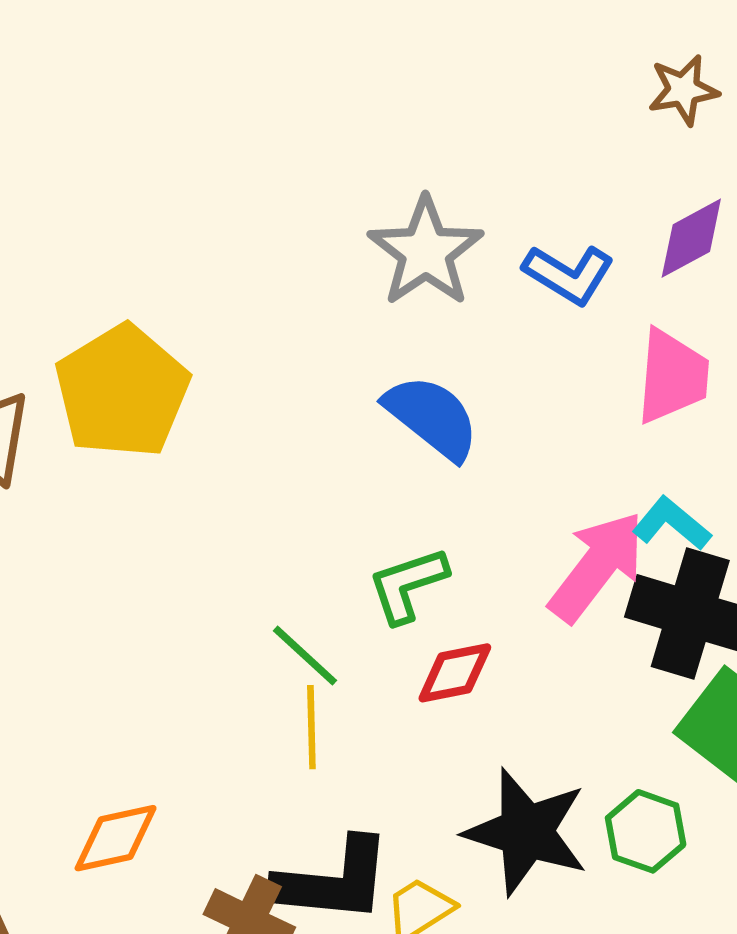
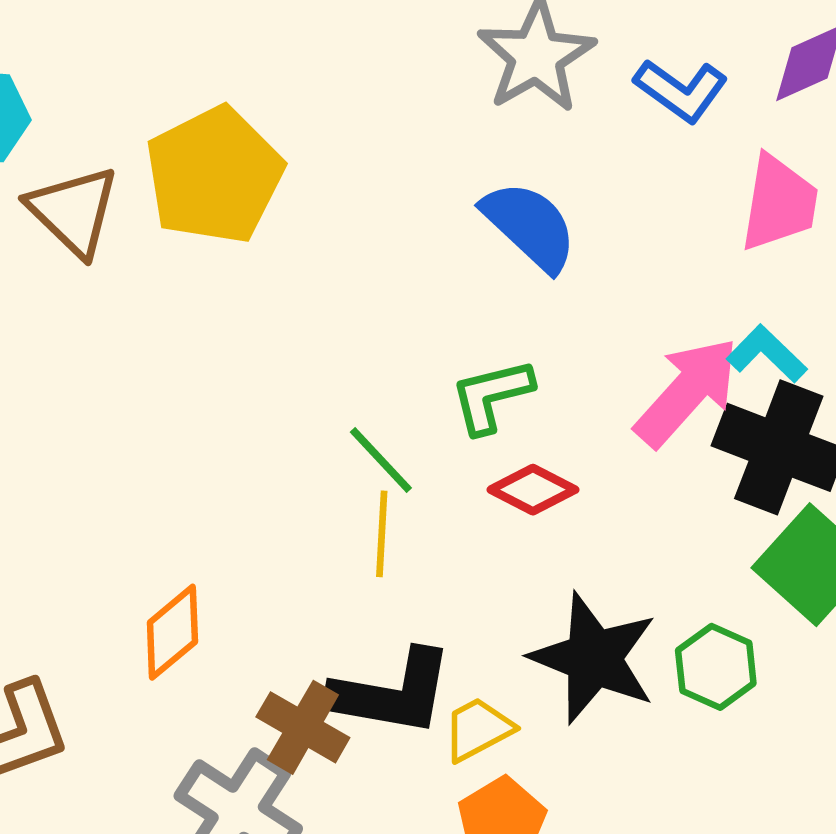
red diamond: (455, 673) -> (533, 490), turned 34
orange diamond: (116, 838) -> (172, 632), turned -32

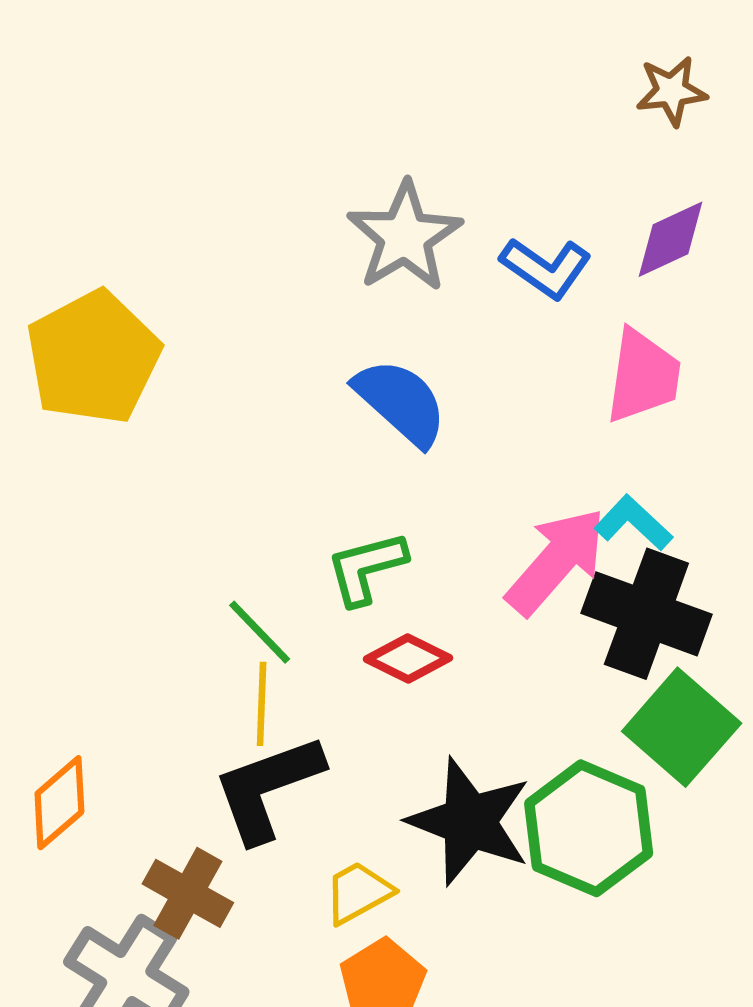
green hexagon: (716, 667) -> (589, 828), size x1.6
black L-shape: (392, 693) -> (268, 788), moved, turned 151

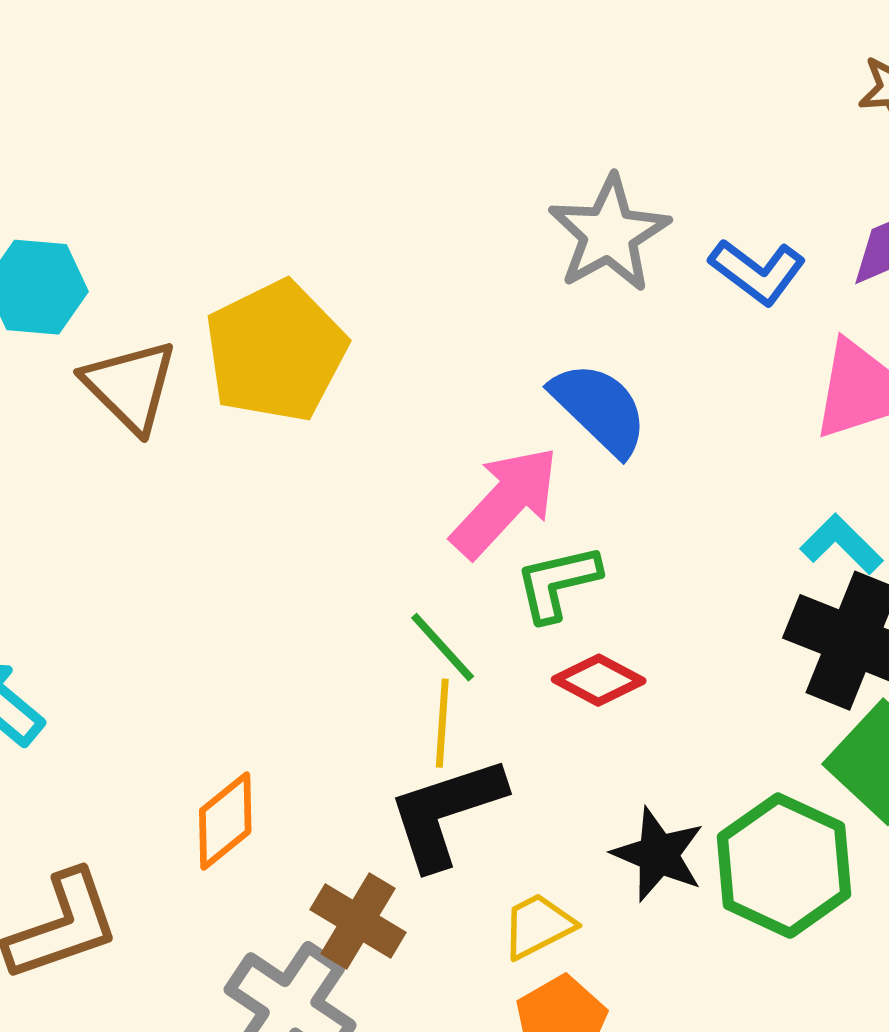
pink arrow: (556, 561) -> (505, 502), moved
black star: (470, 822) -> (658, 854), size x0.7

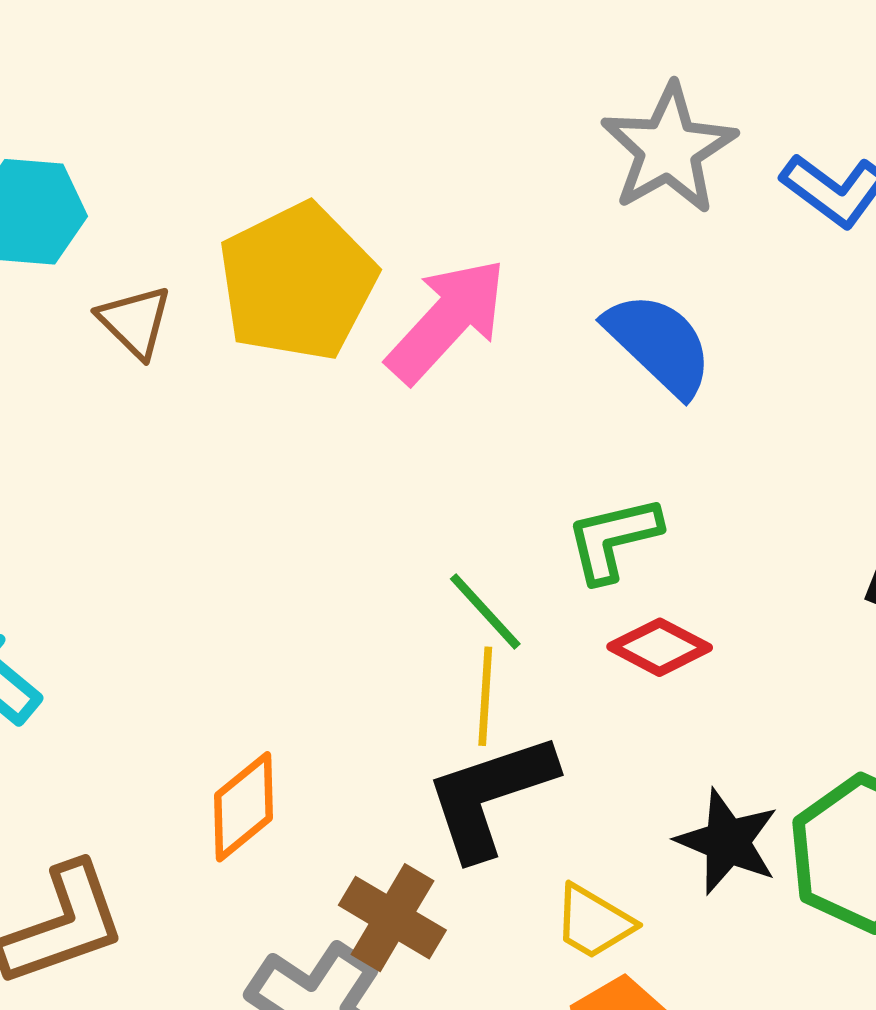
brown triangle: (130, 386) -> (135, 322), size x0.7
pink arrow: (505, 502) -> (447, 320), moved
yellow trapezoid: (538, 926) -> (594, 922), turned -122

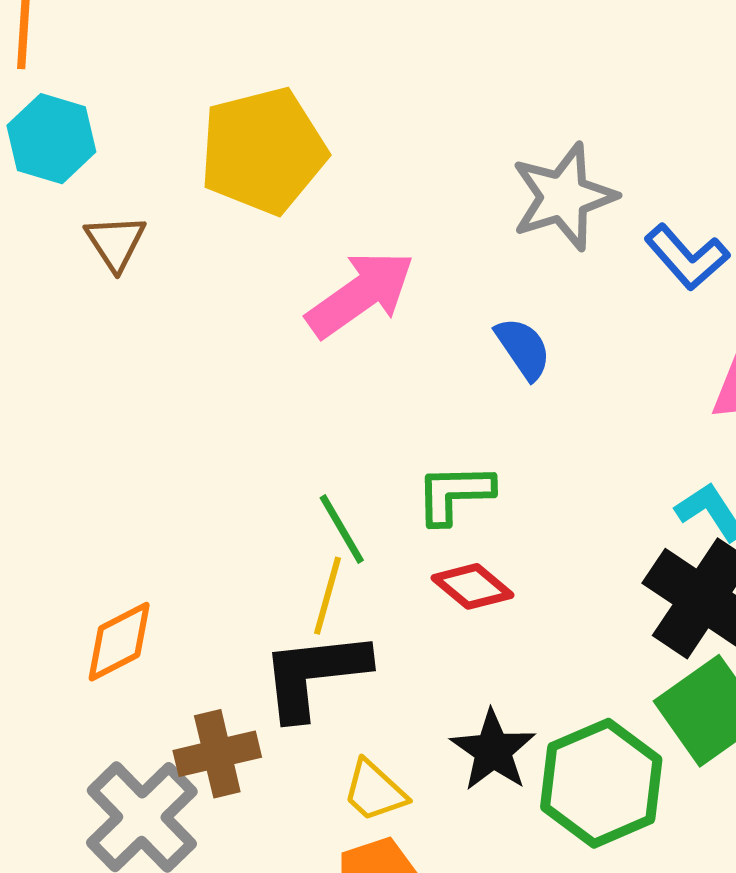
yellow pentagon: (297, 282) -> (263, 151), moved
blue semicircle: (659, 344) -> (523, 348), size x0.7
brown cross: (392, 918) -> (217, 754), turned 34

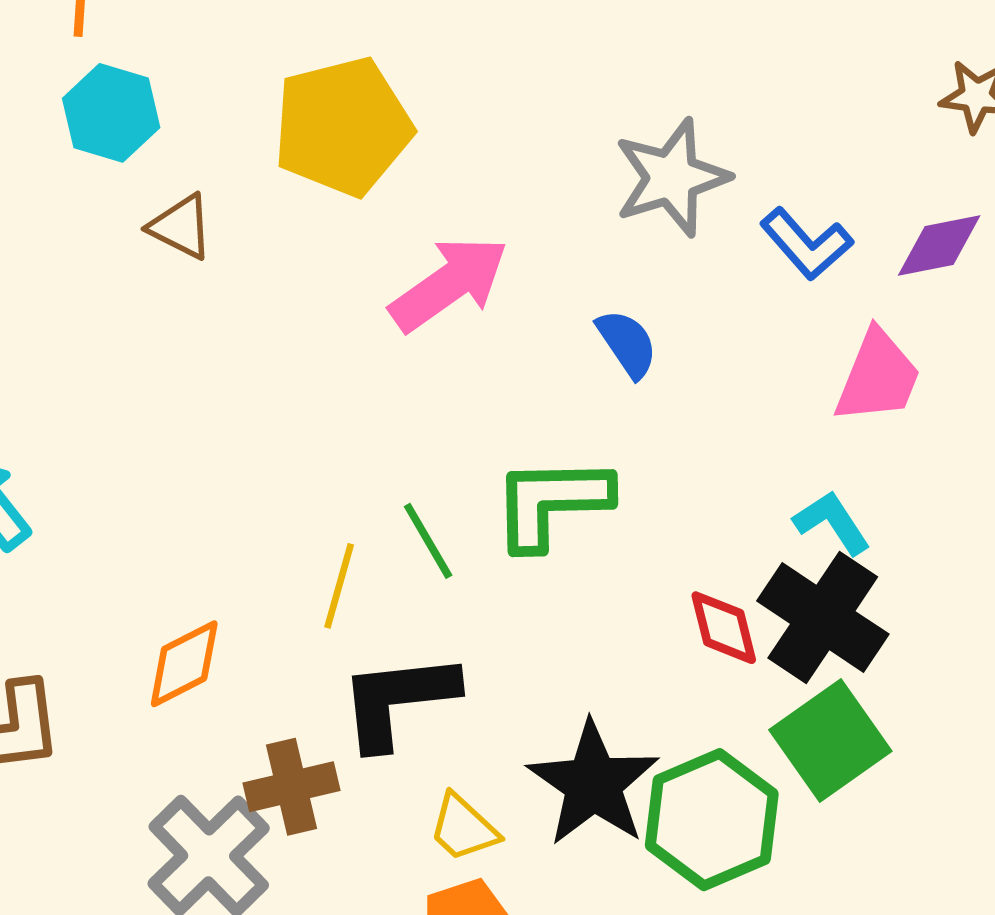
brown triangle: (115, 242) -> (181, 227), turned -30
green L-shape: (454, 494) -> (551, 502), size x1.4
red diamond: (473, 586) -> (724, 628), moved, turned 36
yellow line: (327, 596) -> (339, 586), moved
black star: (493, 750) -> (593, 784), size x1.4

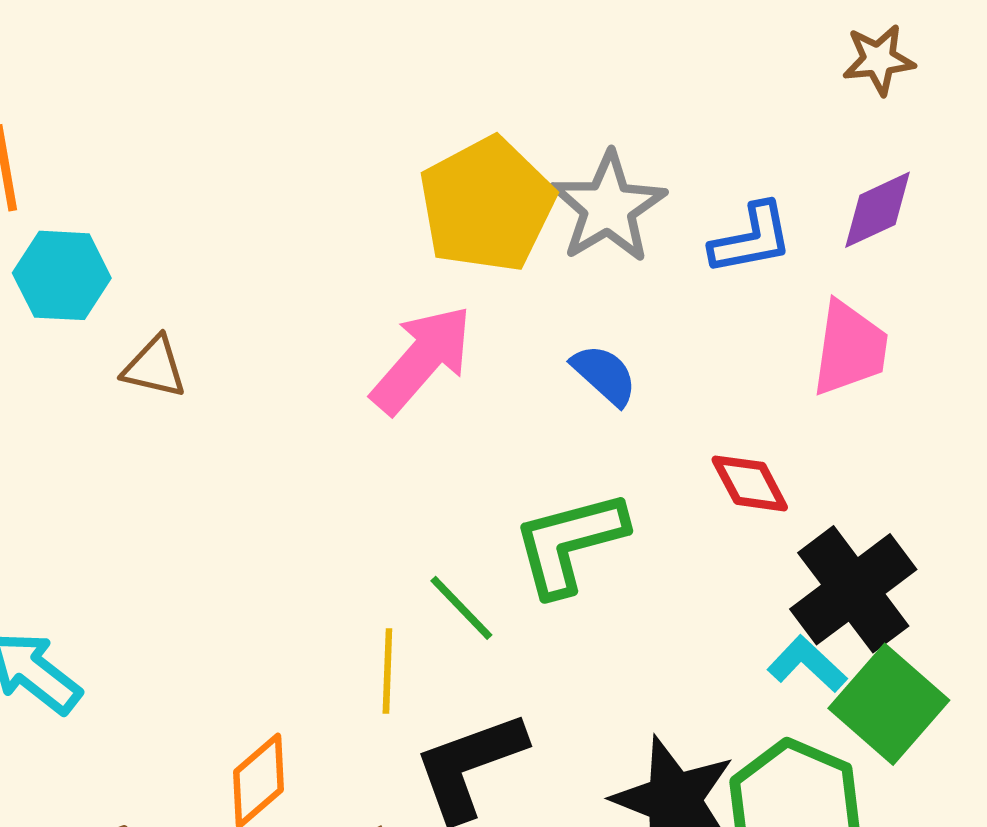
yellow pentagon: (343, 127) -> (487, 205), moved
blue L-shape: (806, 244) -> (751, 239), turned -46
cyan L-shape: (832, 523) -> (807, 664), moved
black cross: (823, 617) -> (853, 589), turned 33
red diamond: (724, 628) -> (750, 483), moved

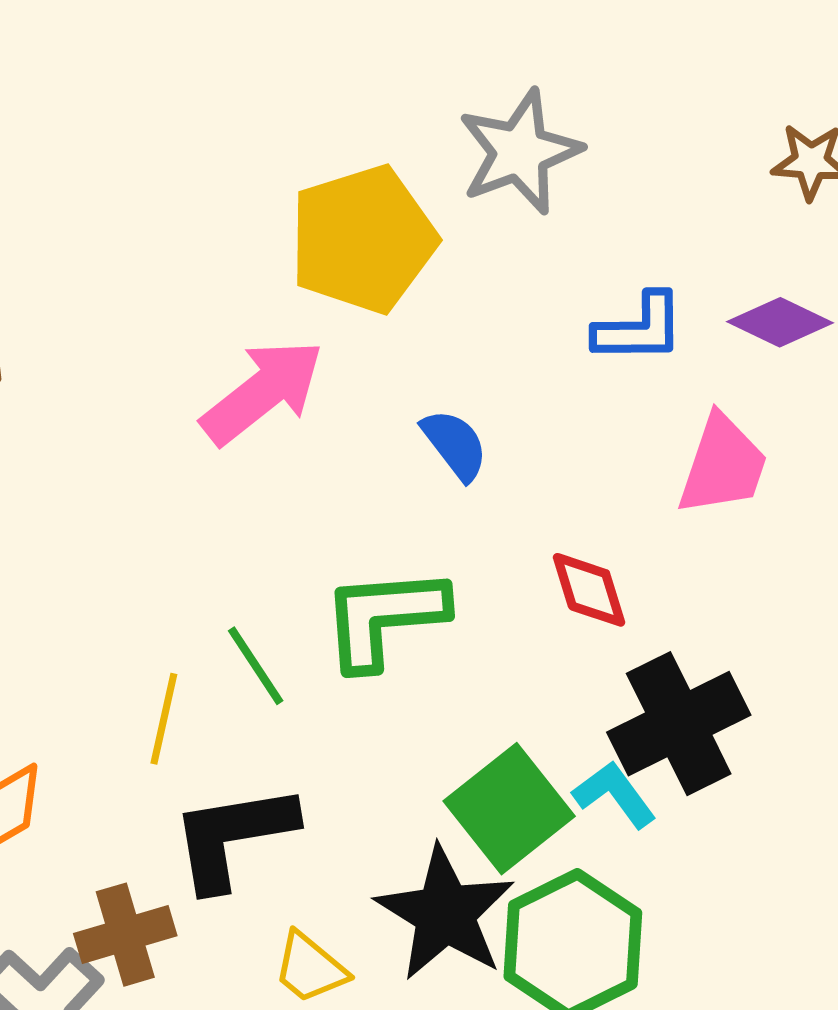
gray star: (608, 207) -> (520, 152), moved
purple diamond: (878, 210) -> (780, 322), turned 40
green square: (889, 704) -> (509, 809), moved

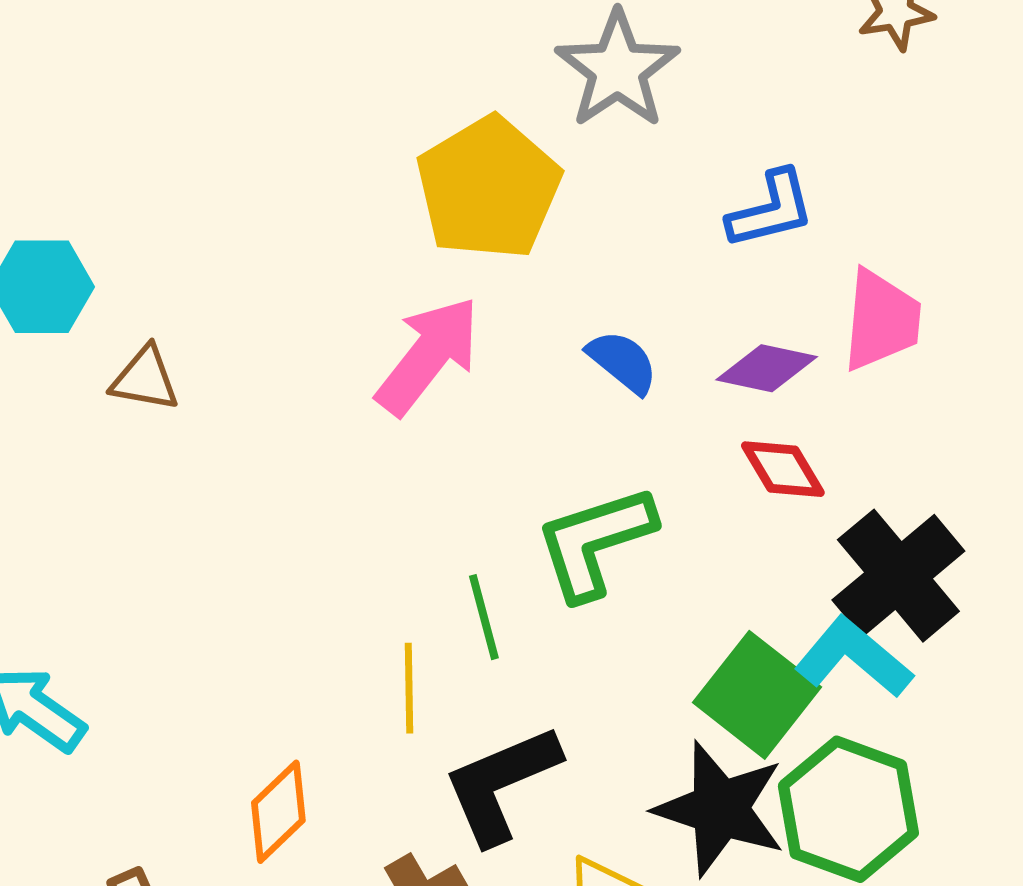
purple diamond: (780, 322) -> (767, 368), moved
green line: (256, 666) -> (484, 617), turned 32
cyan L-shape: (615, 794) -> (854, 657), size x1.4

